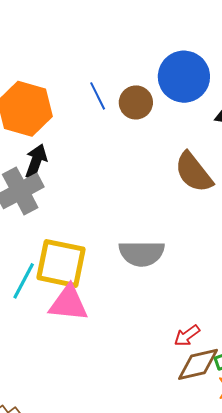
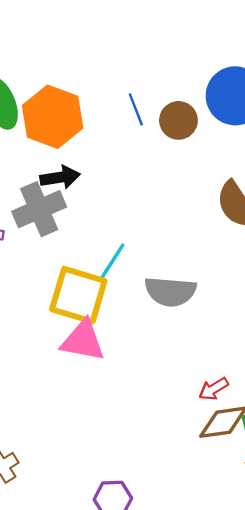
black arrow: (36, 161) -> (60, 177), turned 56
cyan line: (24, 281) -> (112, 263), moved

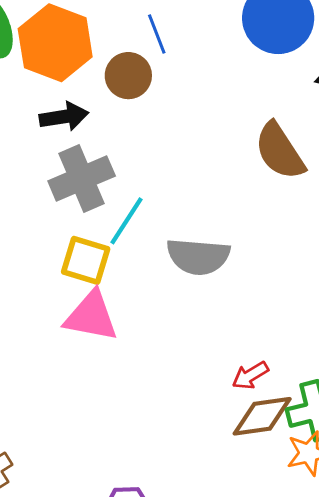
brown circle: (178, 120) -> (128, 76), moved
gray cross: (39, 209) -> (82, 179), moved
yellow square: (78, 295) -> (86, 260), size x0.7

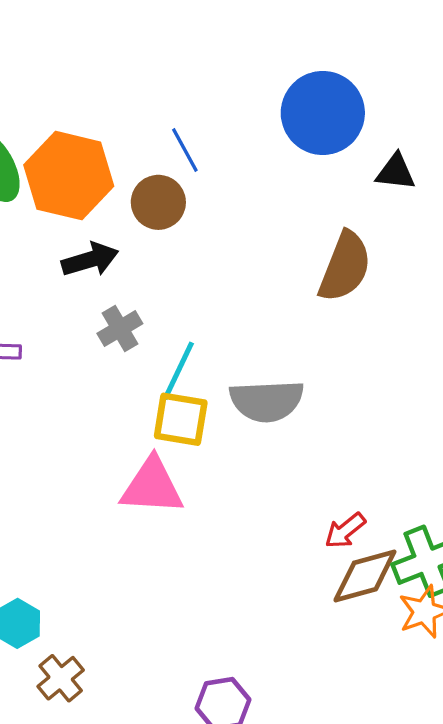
brown semicircle: (280, 151) -> (345, 267), turned -118
gray cross: (82, 179) -> (120, 329), size x0.6
yellow square: (86, 260) -> (181, 419), moved

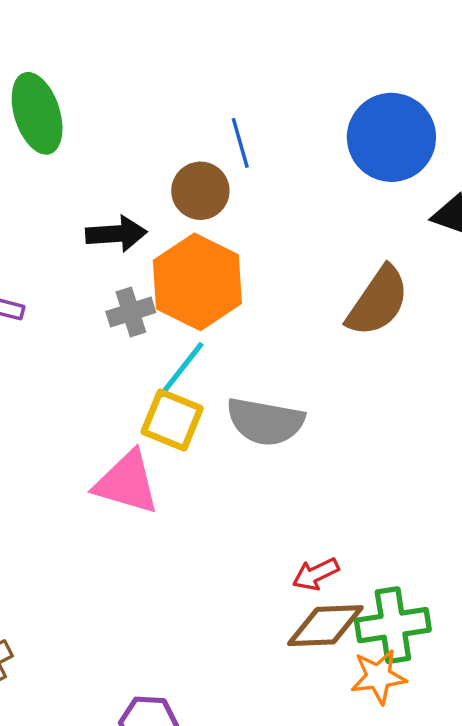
orange hexagon: (69, 176) -> (197, 282), moved

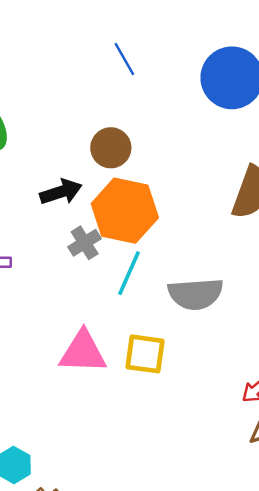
blue line: (240, 143) -> (124, 59), moved
yellow square: (172, 420) -> (145, 354), moved
pink triangle: (127, 483) -> (83, 352), moved

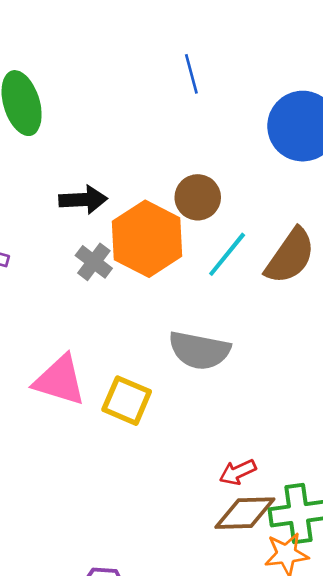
brown circle: (111, 148) -> (198, 197), moved
gray cross: (85, 243) -> (94, 262), turned -36
cyan line: (129, 273) -> (227, 254), moved

